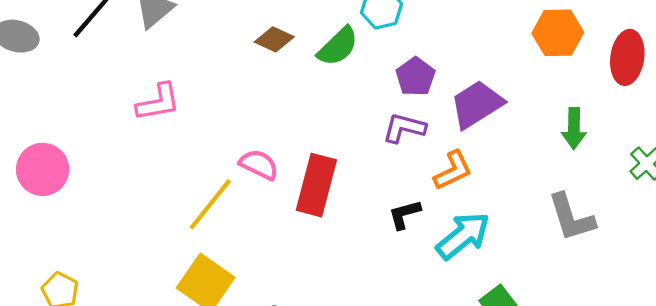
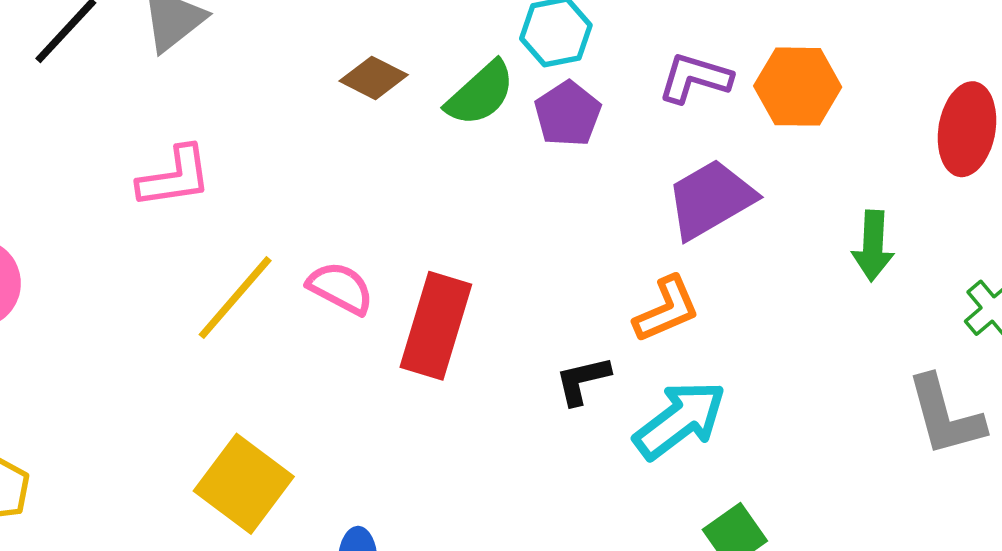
orange hexagon: (558, 33) -> (798, 87), moved
purple pentagon: (415, 77) -> (568, 114), moved
purple L-shape: (404, 128) -> (695, 78), moved
yellow line: (210, 204) -> (235, 298), moved
gray L-shape: (571, 217) -> (945, 416), moved

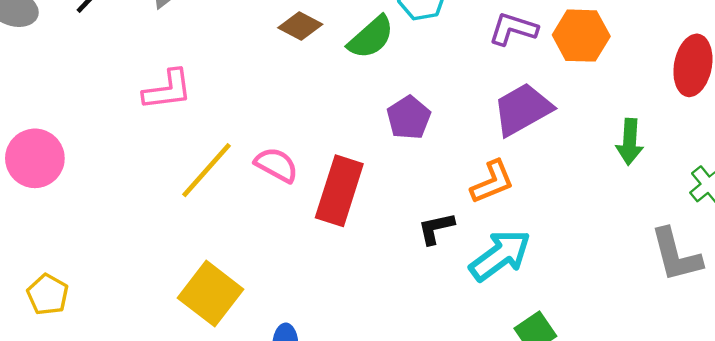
purple pentagon: (568, 114) -> (409, 118), moved

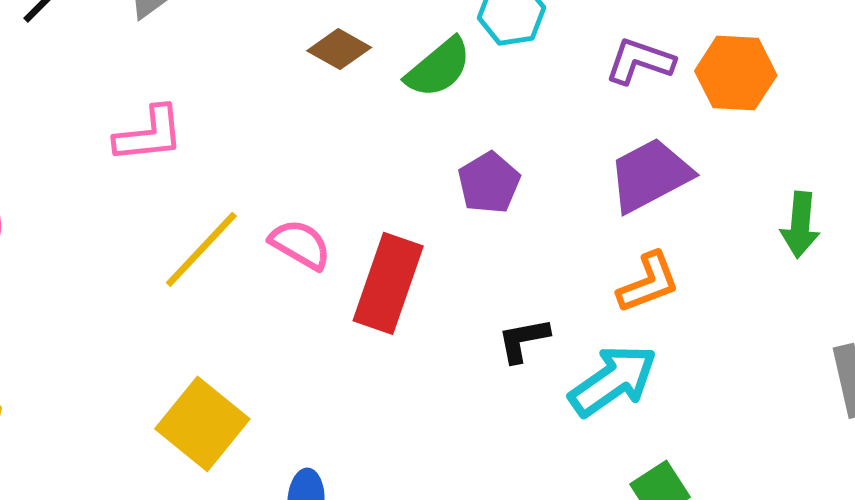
orange L-shape: (492, 182) -> (648, 283), moved

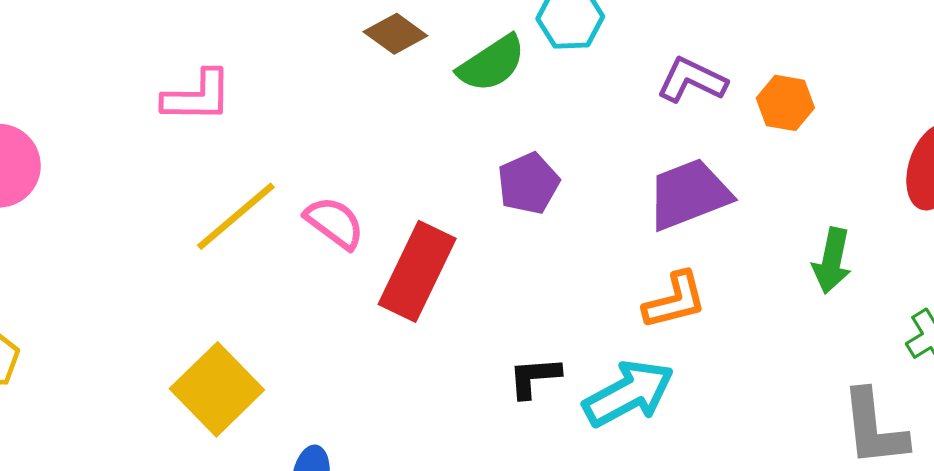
orange hexagon: (736, 73) -> (785, 103), size x0.7
black L-shape: (523, 340) -> (534, 377), moved

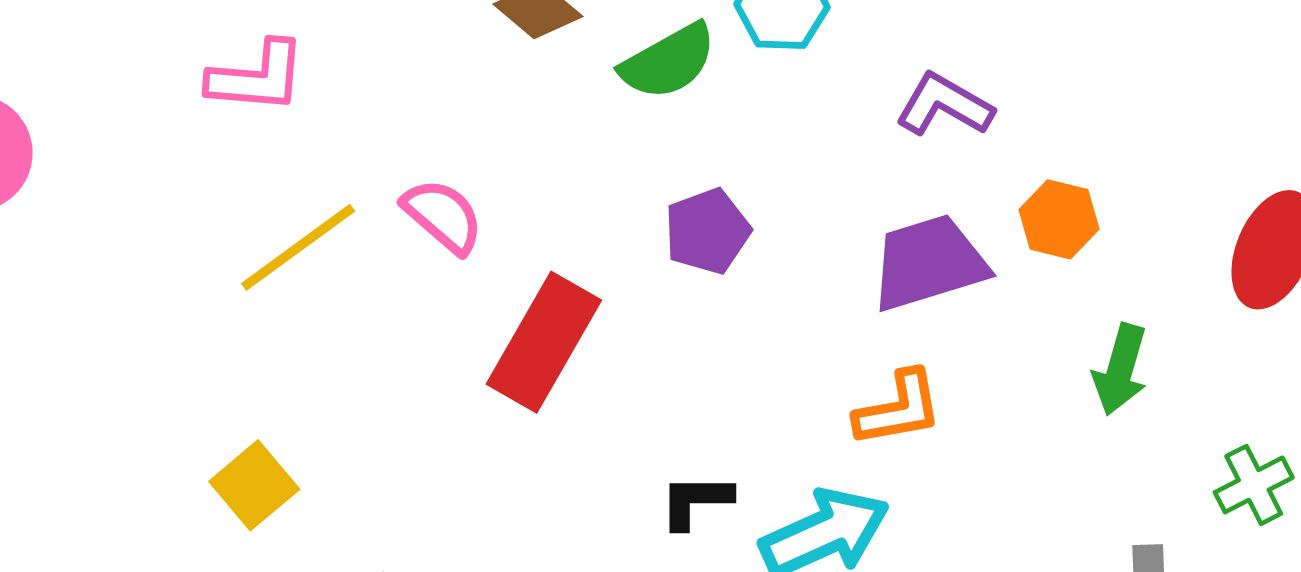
orange hexagon: (785, 103) -> (1059, 219), moved
pink semicircle: (334, 223) -> (443, 216), moved
yellow square: (217, 389) -> (254, 485), size x0.7

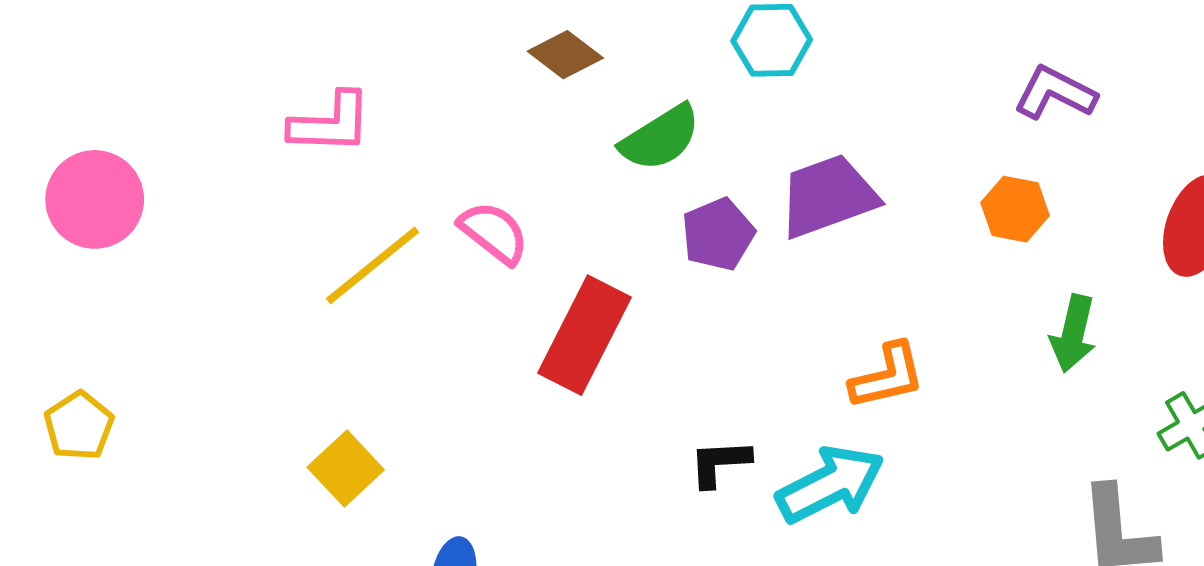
green semicircle: (668, 61) -> (660, 138), moved
purple L-shape: (944, 105) -> (1055, 93), moved
purple trapezoid: (929, 263) -> (828, 196), moved

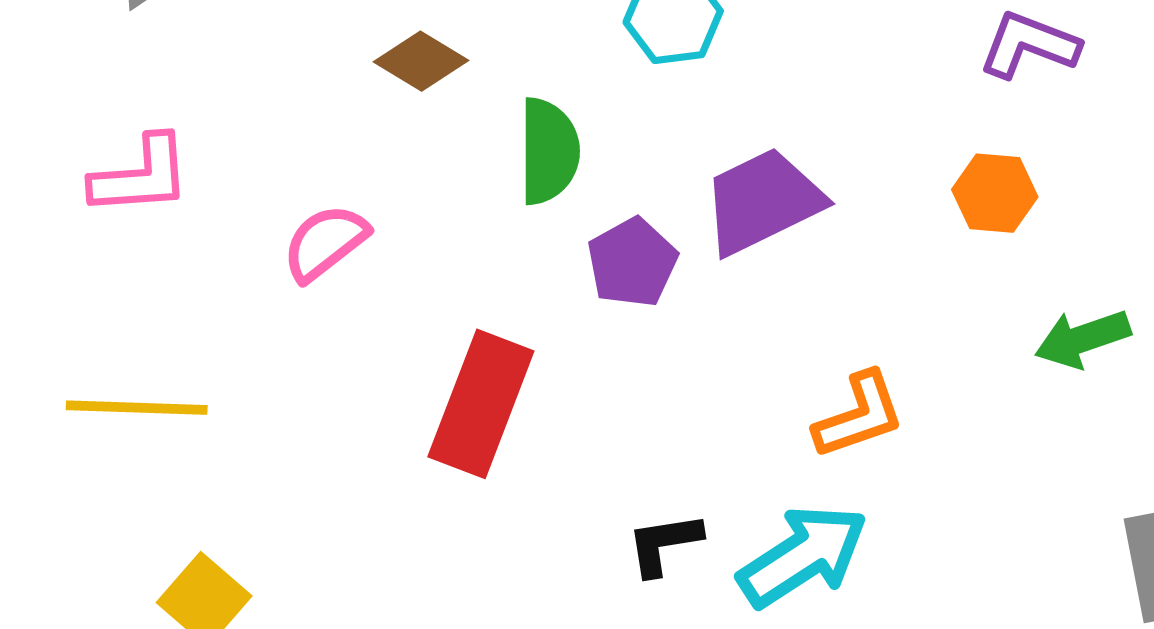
green semicircle: (660, 138) -> (549, 151), turned -52
pink semicircle: (494, 233) -> (325, 243), moved, turned -70
yellow line: (373, 265) -> (137, 408), moved, turned 47
green arrow: (1073, 333) -> (1083, 339), turned 64

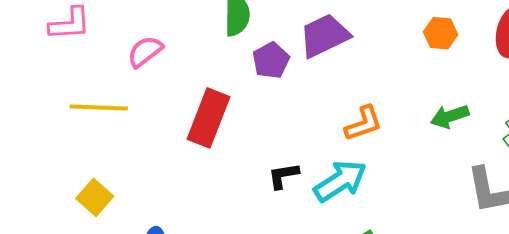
orange hexagon: (995, 193) -> (441, 33), moved
green arrow: (1083, 339) -> (450, 116), moved
yellow line: (137, 408) -> (99, 107), moved

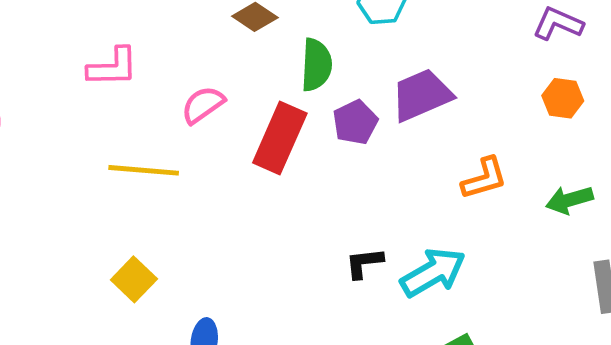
red rectangle: (209, 118) -> (280, 138), moved
orange L-shape: (363, 123) -> (484, 178), moved

